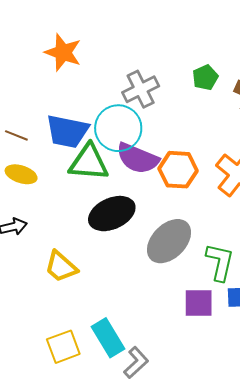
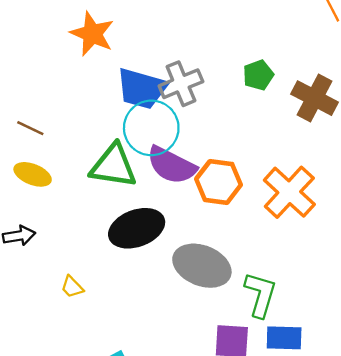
blue trapezoid: (67, 131) -> (142, 89), moved
gray ellipse: (169, 241) -> (202, 266), turned 63
yellow trapezoid: (61, 267) -> (72, 287), size x0.6

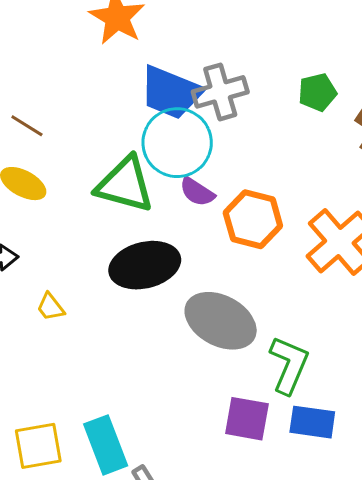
purple semicircle: (172, 165) -> (197, 192), size x0.6
yellow trapezoid: (72, 287) -> (51, 307), moved

